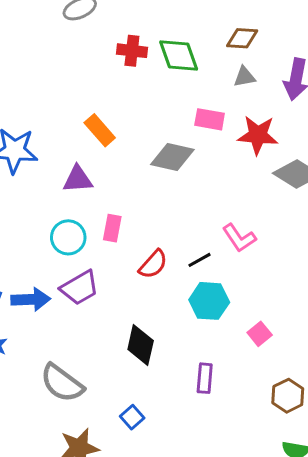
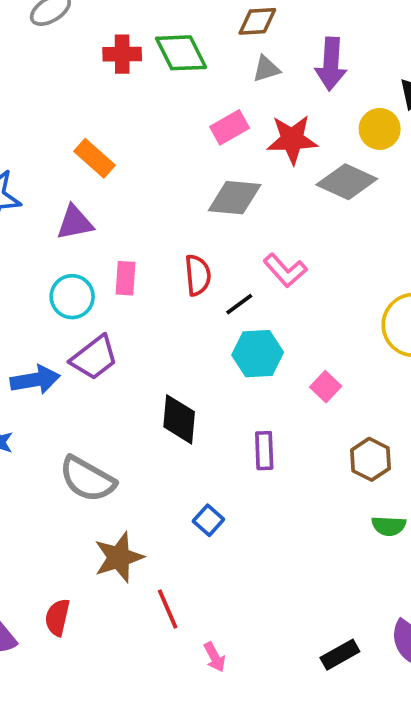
pink rectangle: (210, 119) -> (230, 127), turned -32
gray diamond: (172, 157) -> (235, 198), moved
red semicircle: (153, 264) -> (198, 275), moved, turned -40
blue square: (132, 417) -> (208, 520), moved

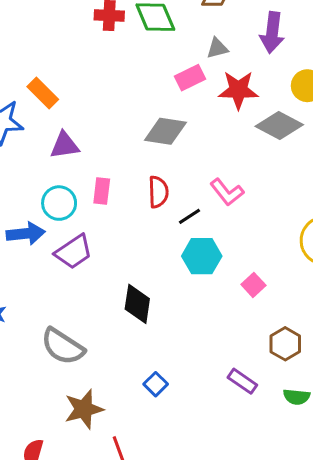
gray triangle: (266, 69) -> (217, 48), moved
orange rectangle: (94, 158) -> (43, 93), moved
gray diamond: (235, 198) -> (165, 131), moved
blue arrow: (35, 380) -> (26, 234), moved
purple rectangle: (264, 451) -> (242, 381), moved, turned -56

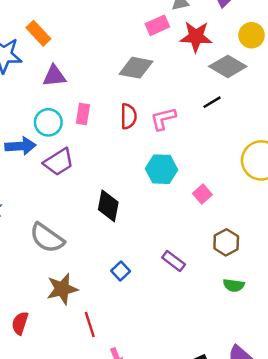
pink L-shape: (227, 192) -> (163, 119), moved, turned 112
black line: (189, 216) -> (212, 102), moved
purple rectangle: (242, 381) -> (174, 261), moved

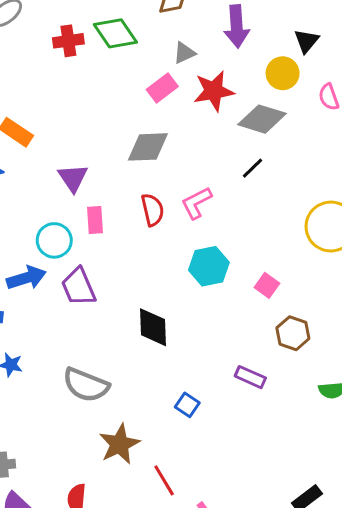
purple triangle: (54, 76) -> (73, 178), moved, turned -45
purple trapezoid: (59, 162) -> (79, 287), turned 112
brown hexagon: (226, 242) -> (293, 333), moved

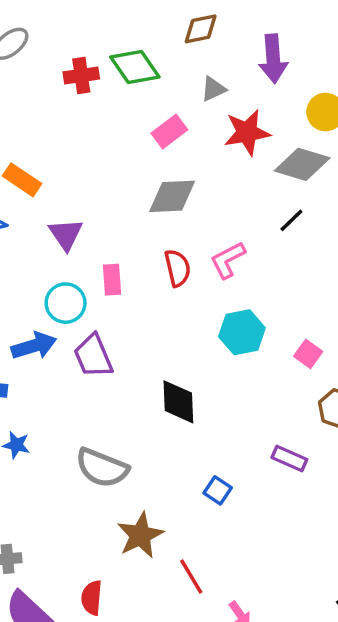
pink rectangle: (162, 88) -> (169, 131), moved
purple triangle: (73, 178) -> (66, 234), moved

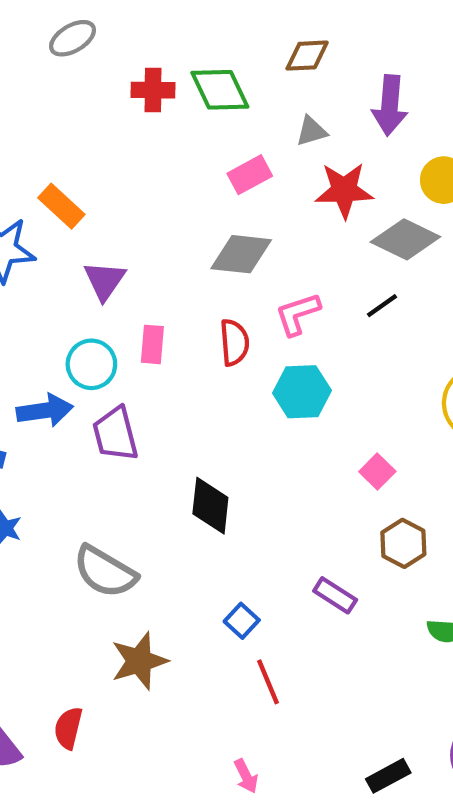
pink L-shape: (228, 260) -> (298, 314), moved
cyan hexagon: (242, 332) -> (302, 392), moved
red line: (191, 577) -> (268, 682), moved

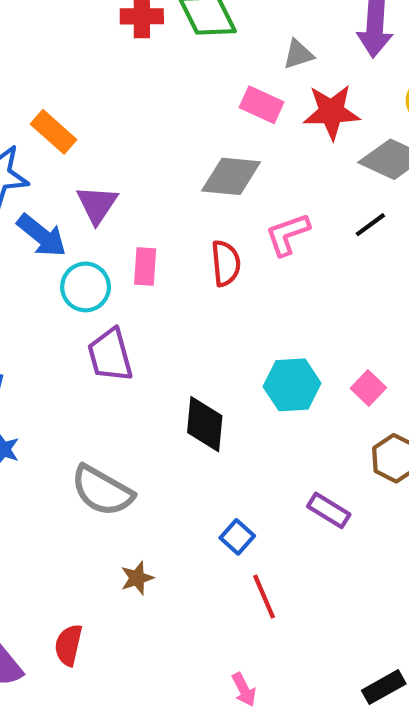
pink rectangle: (250, 175) -> (262, 105), moved, turned 54
cyan hexagon: (302, 392) -> (292, 385), moved
blue arrow: (45, 410) -> (42, 236), moved, turned 48
brown star: (139, 661) -> (137, 578), size x0.6

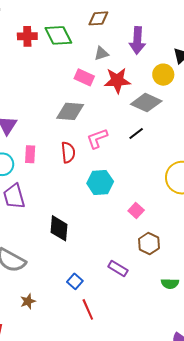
cyan hexagon: (292, 385) -> (100, 182), moved

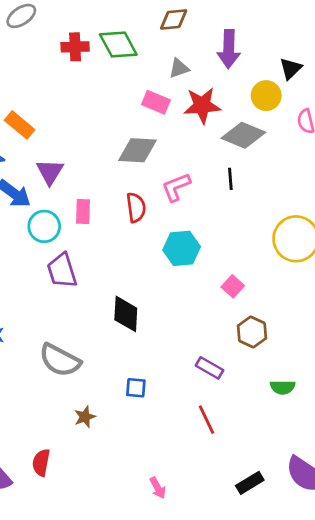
black line: (136, 133) -> (230, 179), turned -56
blue square: (75, 281) -> (136, 388), moved, turned -35
red line: (88, 309) -> (206, 420), moved

